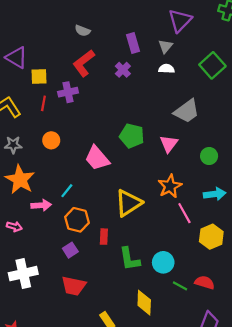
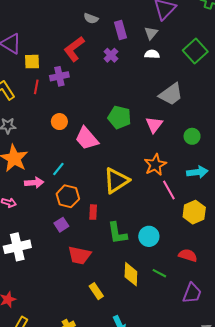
gray semicircle: (83, 31) -> (91, 18), moved
orange circle: (51, 140) -> (59, 122), moved
red trapezoid: (74, 286) -> (79, 255), moved
green line: (180, 286) -> (159, 273), moved

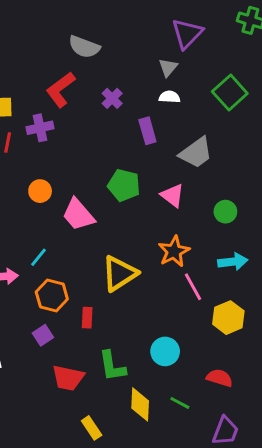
gray semicircle: (91, 18) -> (84, 47), size x1.5
purple rectangle: (120, 30) -> (147, 131), moved
pink triangle: (154, 125) -> (172, 195), turned -30
green L-shape: (117, 233) -> (112, 366), moved

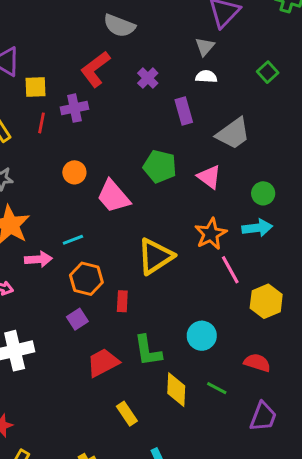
green square: (230, 92) -> (268, 72), size x0.6
cyan line: (39, 257) -> (73, 240), turned 30
cyan arrow: (233, 262) -> (257, 228), moved
red trapezoid: (68, 378) -> (103, 363), turned 140

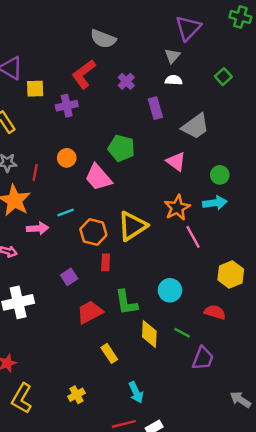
red line: (41, 123) -> (35, 172), moved
green pentagon: (160, 166) -> (121, 148), moved
orange hexagon: (86, 279) -> (93, 232), moved
yellow hexagon: (266, 301) -> (231, 274), moved
purple trapezoid: (263, 417) -> (203, 358), moved

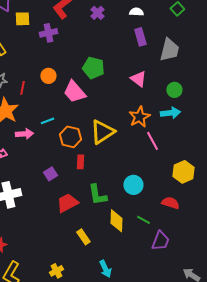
purple rectangle: (155, 108) -> (140, 37), moved
gray trapezoid: (195, 126) -> (169, 50), moved, turned -40

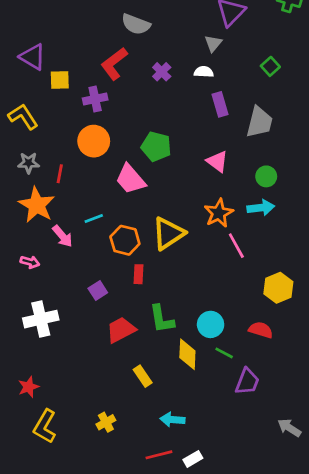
white semicircle: (136, 12) -> (204, 72), moved
orange circle: (48, 76) -> (94, 141), moved, size x1.5
pink arrow: (24, 134) -> (62, 236), turned 54
cyan circle: (133, 185) -> (211, 324), moved
cyan arrow: (105, 269) -> (172, 420), turned 120

